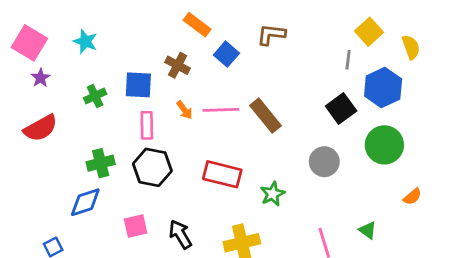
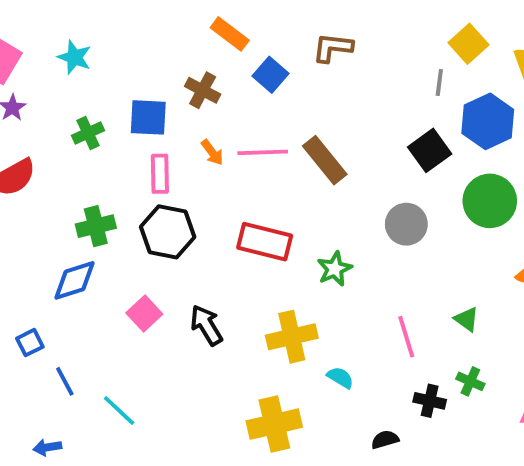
pink square: (136, 226) -> (144, 313), turned -30

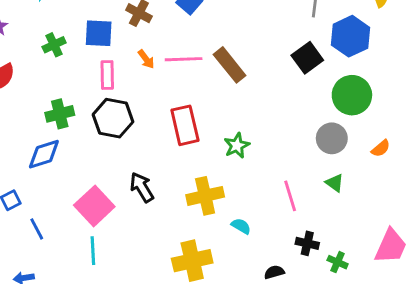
gray circle: (406, 224) -> (332, 138), moved
red rectangle: (265, 242) -> (185, 125), turned 63
pink square: (144, 313) -> (94, 206), moved, size x1.5
green cross: (470, 381) -> (338, 262), moved
cyan line: (119, 410) -> (93, 251), moved, turned 44

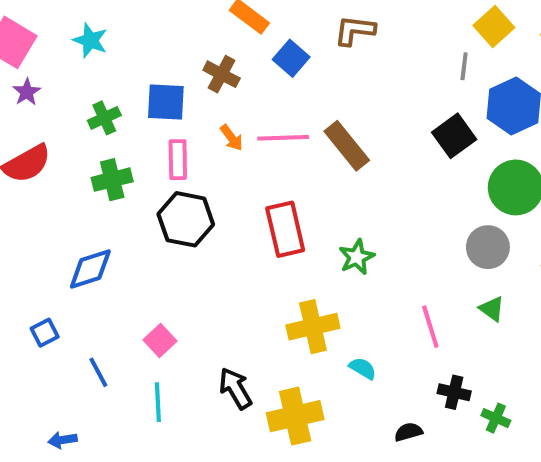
green cross: (60, 114) -> (112, 180), moved
black arrow: (142, 187) -> (235, 388), moved
pink square: (94, 206) -> (160, 341), size x0.6
blue line: (37, 229) -> (98, 372), moved

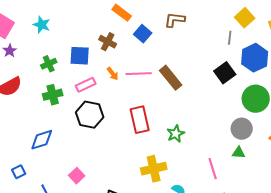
pink rectangle: (178, 160) -> (86, 85), turned 66
green triangle: (492, 309) -> (239, 153), moved, turned -32

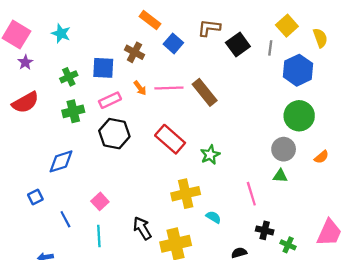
black square: (225, 73) -> (238, 45), moved
red rectangle: (140, 120) -> (170, 139), turned -36

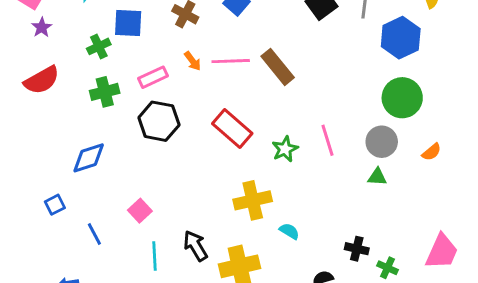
blue square: (103, 68) -> (128, 23), moved
pink line: (251, 194) -> (327, 140), moved
cyan line: (99, 236) -> (155, 256), moved

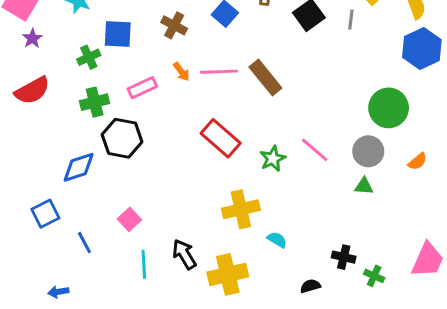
blue hexagon: (401, 38) -> (422, 48), moved
black hexagon: (159, 121) -> (122, 138), moved
pink line: (327, 140) -> (315, 150), turned -32
blue square: (55, 205) -> (45, 214), size x1.4

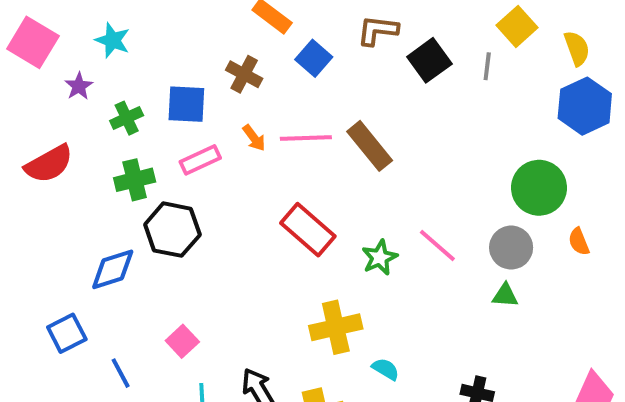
blue square: (118, 34) -> (186, 104), moved
purple star: (32, 38) -> (79, 86), moved
orange semicircle: (418, 161) -> (579, 242), moved, turned 108

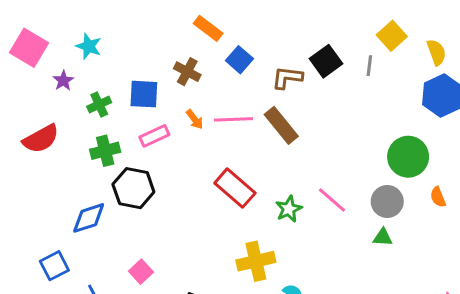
brown L-shape: (378, 30) -> (287, 78), moved

